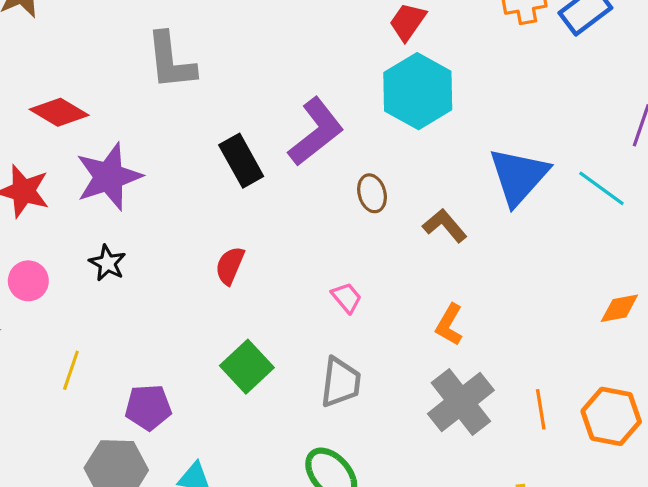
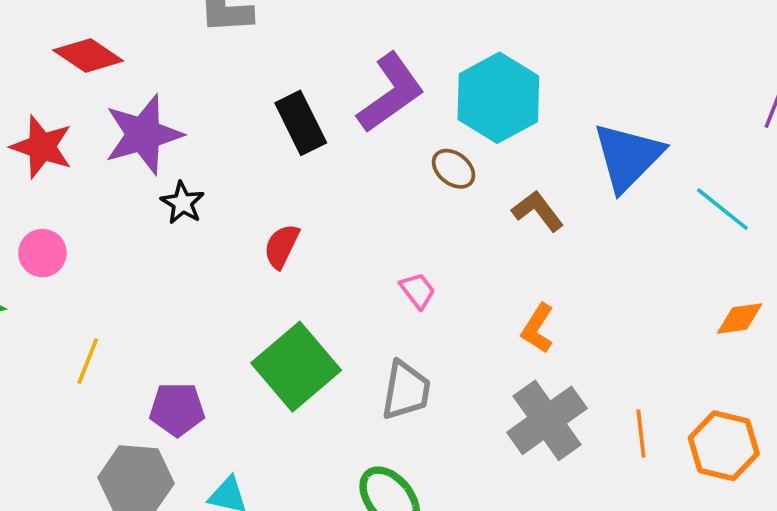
cyan hexagon: (418, 91) -> (498, 98), moved
cyan line: (601, 188) -> (722, 209), moved
brown ellipse: (372, 193) -> (454, 169), turned -39
black star: (107, 263) -> (183, 203), moved
green square: (247, 367) -> (296, 367), size x1.4

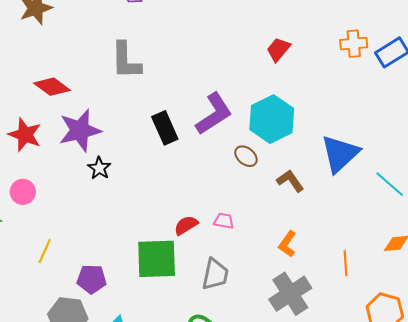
red semicircle: (281, 246) -> (186, 225), moved, turned 30
pink trapezoid: (418, 291) -> (224, 221), turned -45
green square: (296, 367) -> (157, 259), turned 36
orange line: (641, 433) -> (345, 263), moved

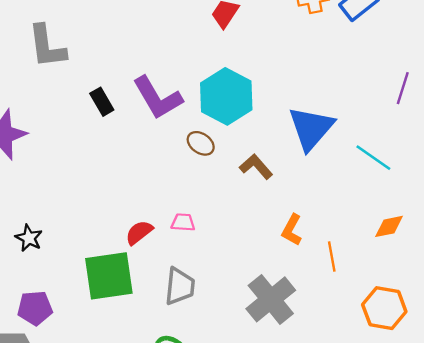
purple L-shape: (214, 114) -> (158, 98), turned 99
black rectangle: (165, 128) -> (102, 102), moved, size x0.7
black star: (99, 168) -> (29, 238), moved
orange L-shape: (287, 244) -> (292, 230), moved

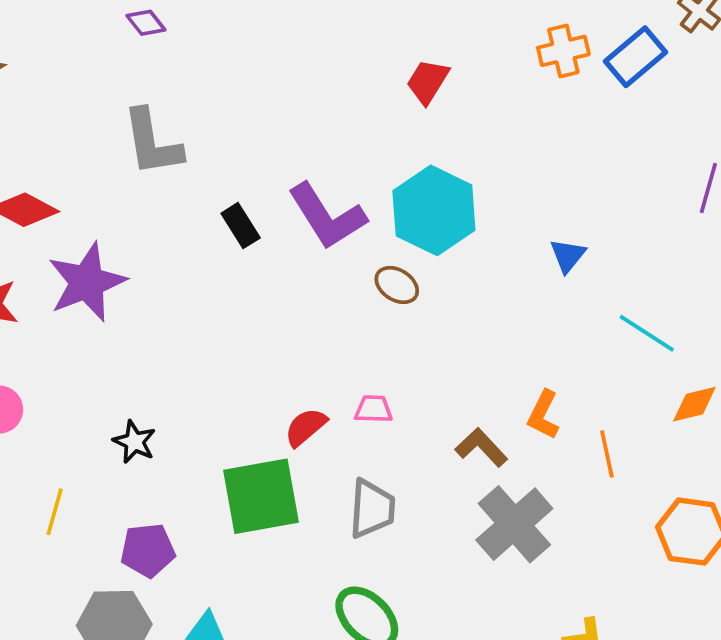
blue triangle: (311, 128) -> (568, 256), size x0.5
cyan line: (373, 158) -> (647, 333), moved
brown L-shape: (256, 167) -> (481, 447), moved

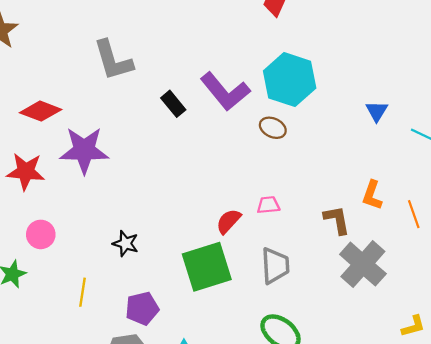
blue triangle: (568, 256) -> (377, 111), moved
purple star: (87, 282) -> (84, 150), turned 30
brown L-shape: (481, 447) -> (337, 220), turned 40

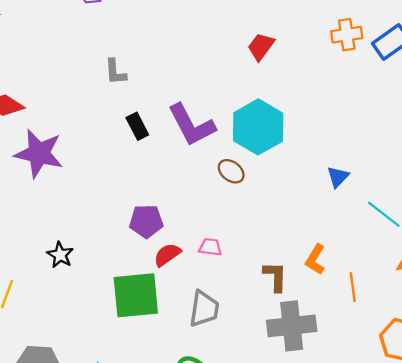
gray L-shape: (113, 60) -> (115, 72), moved, size x0.6
gray cross: (363, 264) -> (292, 326), turned 30
purple pentagon: (142, 308) -> (146, 221), moved

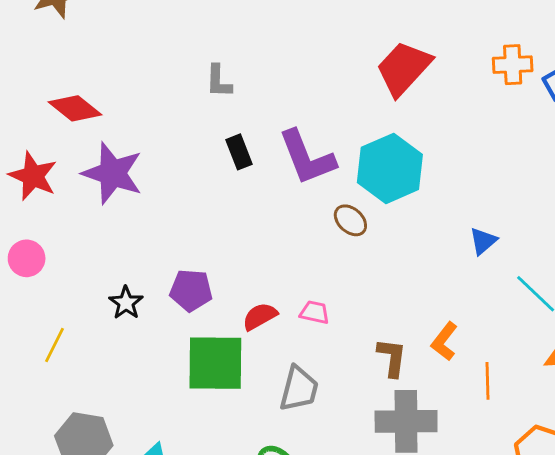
red trapezoid: (261, 47) -> (404, 68), size x1.6
purple pentagon: (146, 221) -> (191, 290), moved

